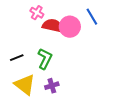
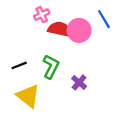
pink cross: (37, 13) -> (42, 15), turned 32
purple cross: (52, 86) -> (79, 82), moved, turned -32

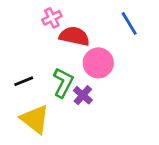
pink circle: (79, 30) -> (98, 63), moved
purple cross: (79, 82) -> (83, 95), moved

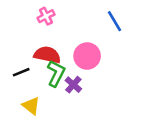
red semicircle: (74, 36) -> (47, 55), moved
yellow triangle: (35, 119) -> (31, 106), size x0.7

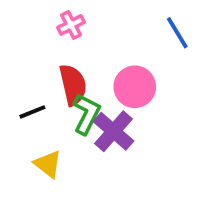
red semicircle: (47, 55) -> (73, 85), turned 65
purple cross: (73, 85) -> (114, 131), size x1.5

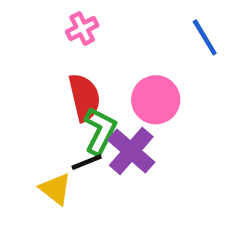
black line: (32, 112) -> (87, 162), moved

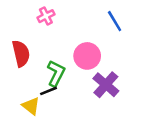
red semicircle: (84, 98) -> (21, 53), moved
purple cross: (131, 151) -> (106, 85), moved

